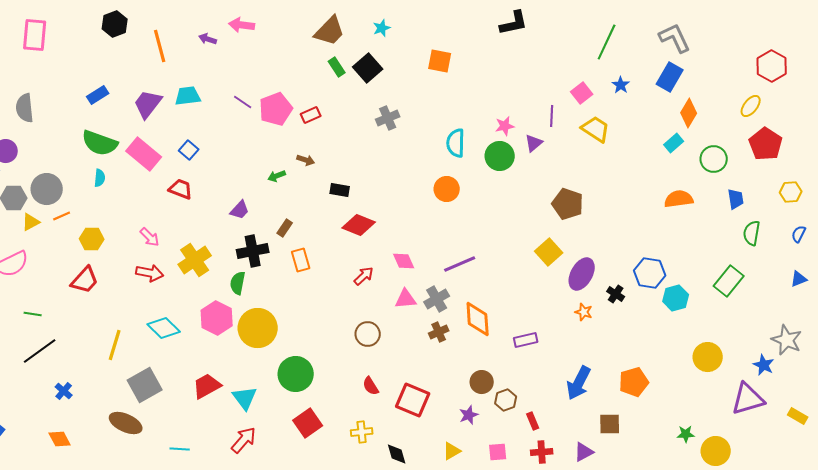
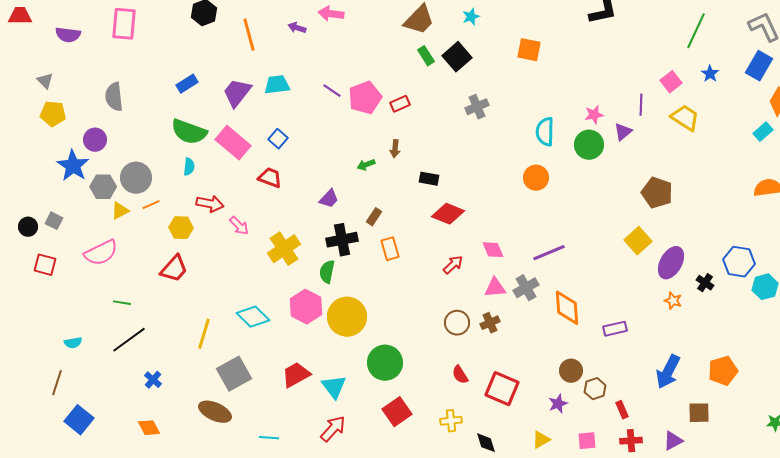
brown arrow: (306, 160) -> (395, 149), turned 78
red arrow: (150, 273) -> (210, 204), moved
brown cross: (439, 332) -> (490, 323), moved

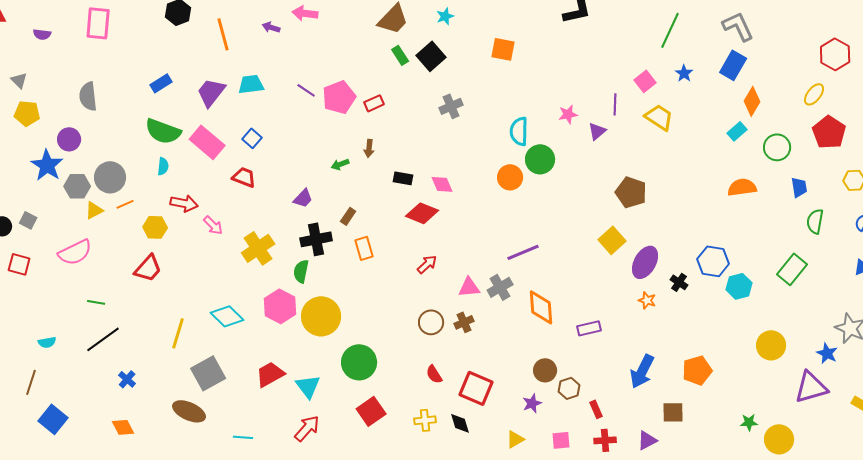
purple semicircle: (68, 35) -> (42, 34), size x0.7
green circle: (589, 145) -> (540, 159), moved
pink diamond: (493, 250) -> (442, 184), moved
black diamond: (486, 443) -> (460, 423), moved

